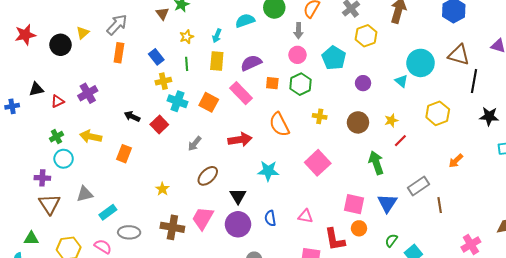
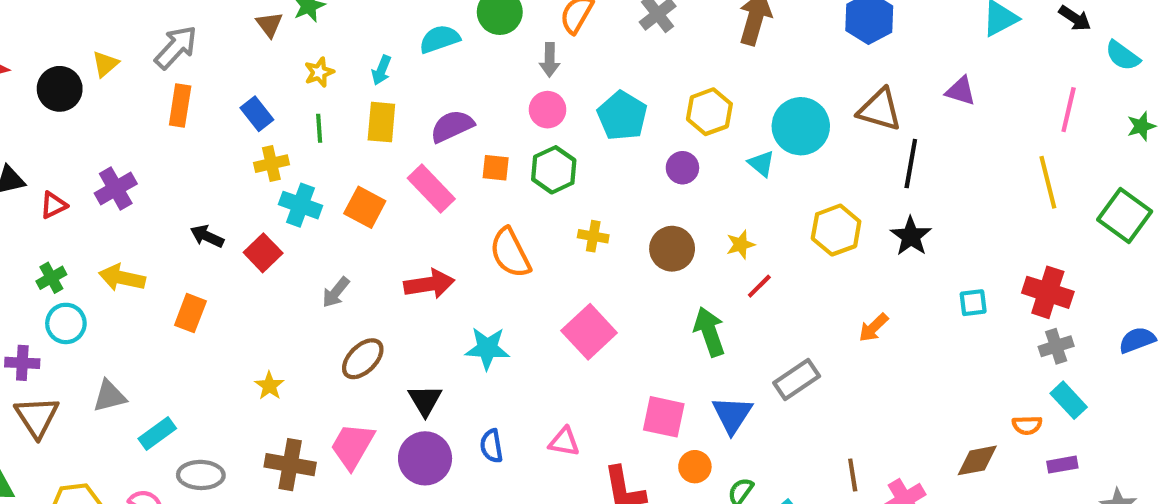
yellow hexagon: (366, 36) -> (709, 112), moved
black star: (489, 116) -> (911, 236), moved, turned 30
brown line: (440, 205) -> (853, 475), moved
orange circle: (359, 228) -> (695, 467), moved

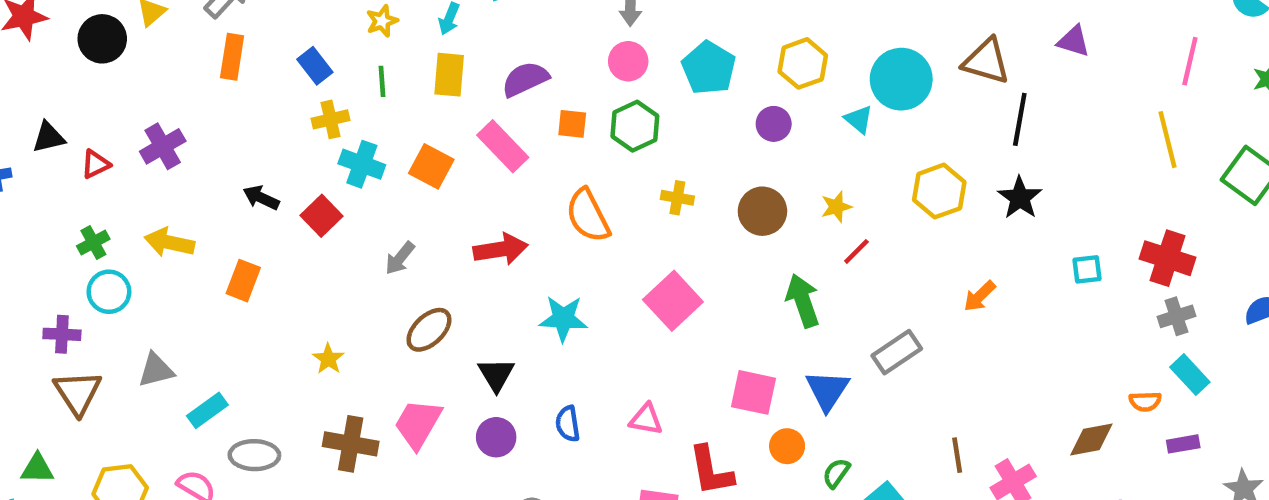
purple circle: (425, 458) -> (496, 437), size x0.7

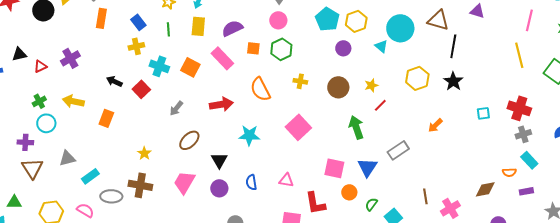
cyan pentagon: (709, 68) -> (327, 19), moved
yellow cross: (331, 119) -> (136, 46), moved
brown cross: (351, 444) -> (140, 185), moved

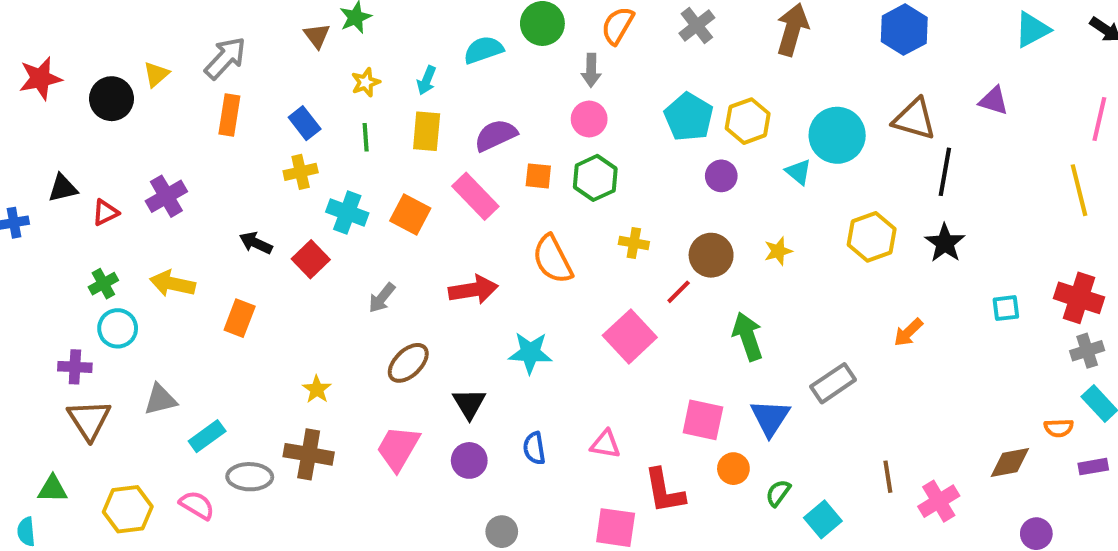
red line: (380, 105) -> (679, 292), moved

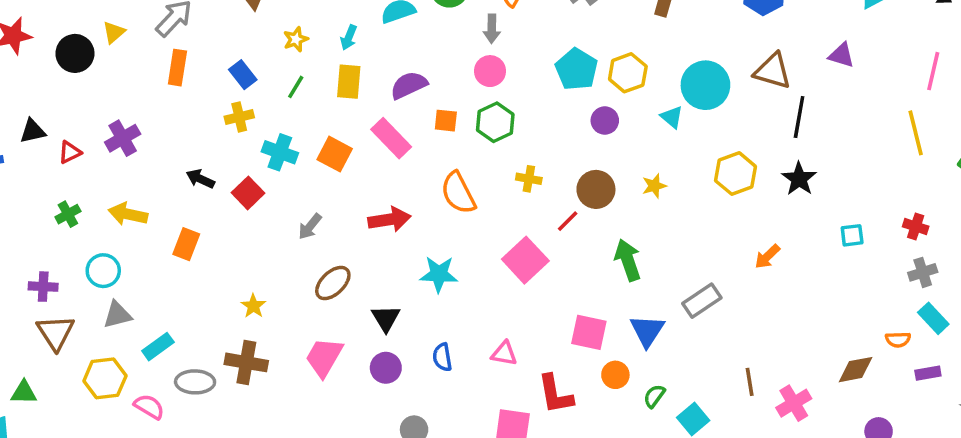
green line: (366, 137) -> (296, 87), turned 35
red cross: (1079, 298) -> (916, 226), size x0.6
cyan circle: (118, 328) -> (103, 271), moved
yellow hexagon: (128, 509) -> (105, 378), moved

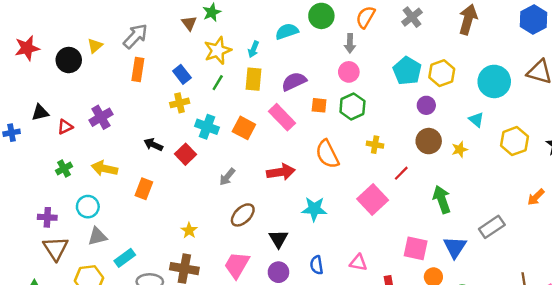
yellow star: (296, 39) -> (218, 50), size x1.6
cyan triangle: (672, 117) -> (476, 120), moved
brown circle: (596, 189) -> (429, 141), moved

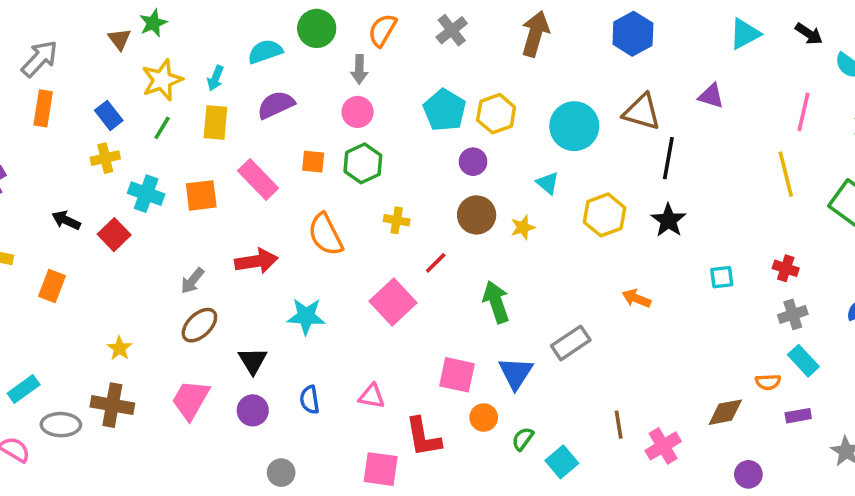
purple semicircle: (294, 81) -> (276, 105), moved
orange square: (244, 128) -> (201, 195), turned -35
gray arrow: (227, 177) -> (192, 281), moved
orange arrow: (536, 197) -> (636, 298), turned 66

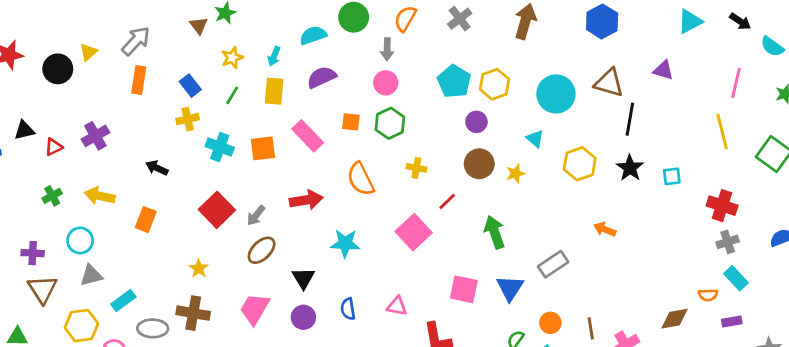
yellow star: (162, 80) -> (232, 58), size x0.7
red square: (114, 235) -> (217, 210), moved, size x1.4
red cross: (786, 268) -> (722, 206), size x1.5
cyan square: (722, 277) -> (672, 176), moved
orange circle: (484, 418) -> (550, 323), moved

